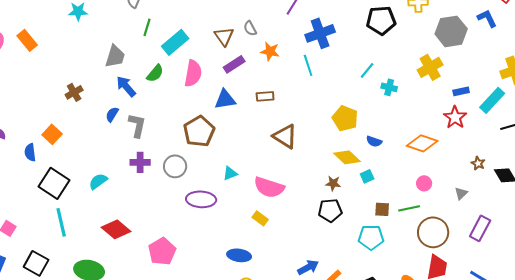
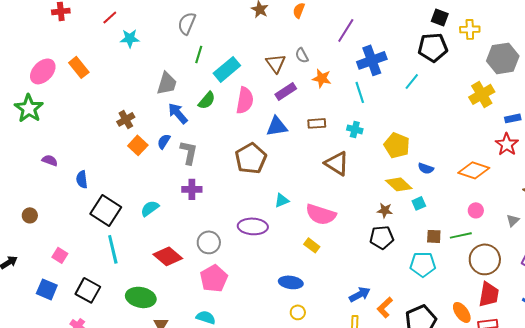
cyan line: (367, 70) -> (412, 81), moved
cyan cross: (389, 87) -> (355, 129), moved
orange square: (52, 134) -> (138, 145), moved
gray circle: (175, 166) -> (209, 242), moved

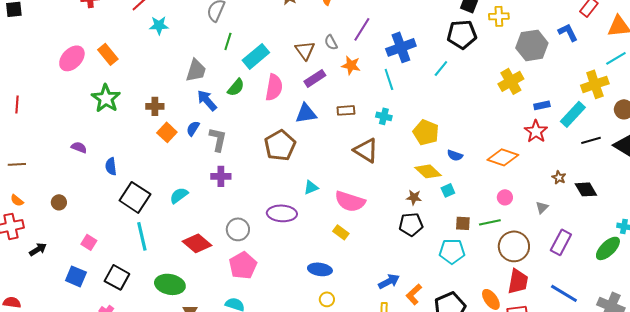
purple line: (346, 30) -> (362, 29), moved
green star: (29, 108) -> (106, 98), moved
brown cross: (126, 119) -> (155, 106), turned 30

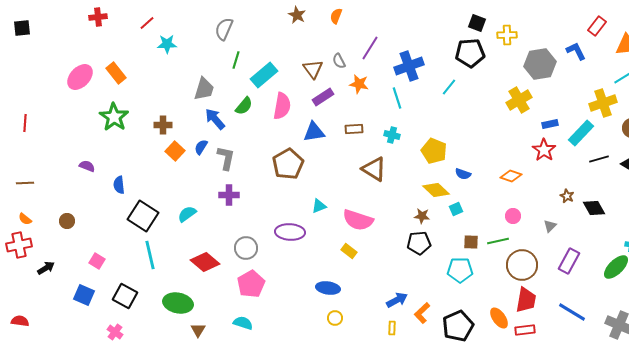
orange diamond: (503, 157) -> (511, 176), size x0.7

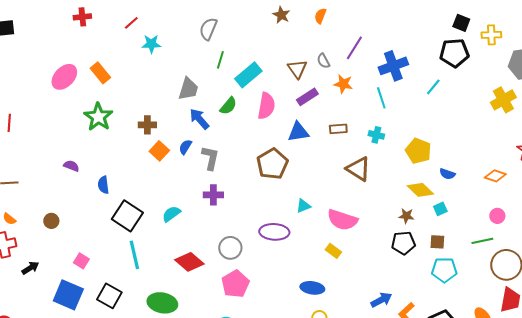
brown square: (471, 242) -> (437, 242), moved
blue square: (84, 295) -> (68, 295), size x1.4

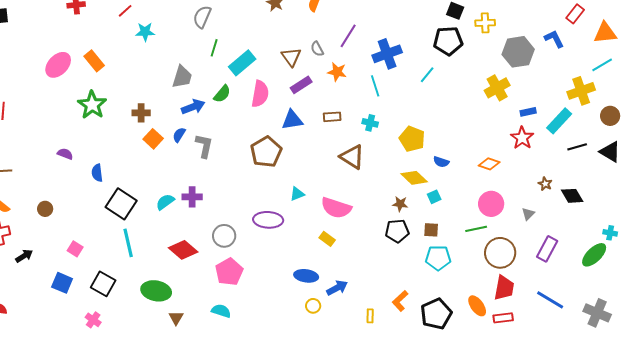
blue arrow: (199, 119) -> (193, 107), turned 110
purple cross: (213, 195) -> (192, 197), moved
pink circle: (497, 216) -> (491, 204), size x1.6
blue square: (68, 295) -> (62, 283), size x0.7
blue arrow: (381, 300) -> (337, 288), moved

